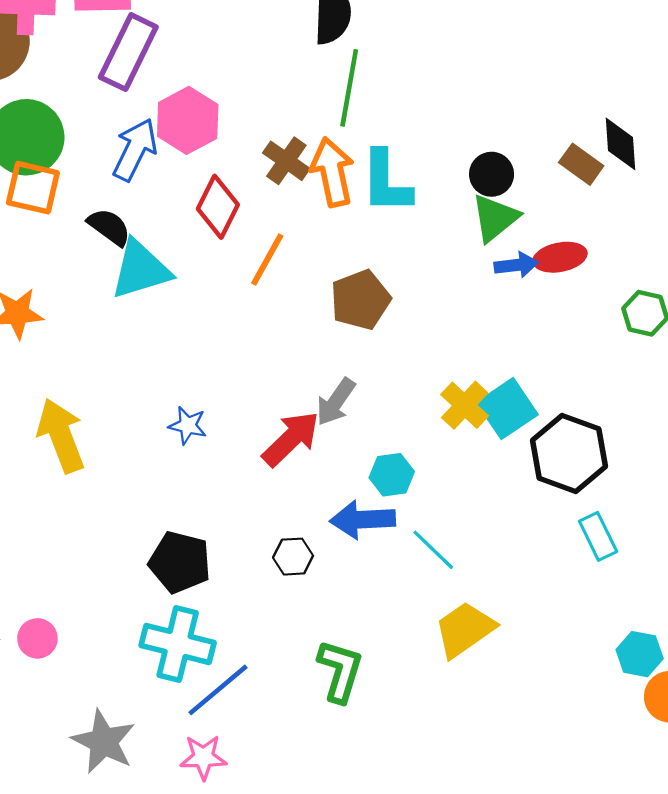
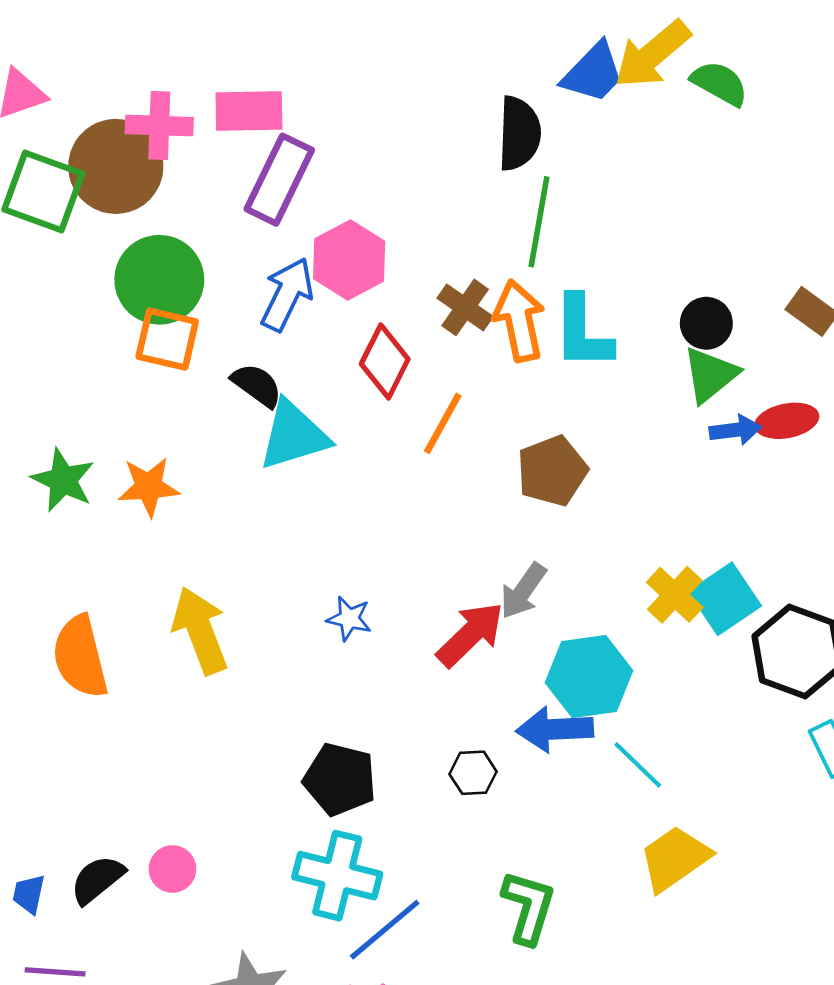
cyan hexagon: (392, 475) -> (589, 677), size x1.6

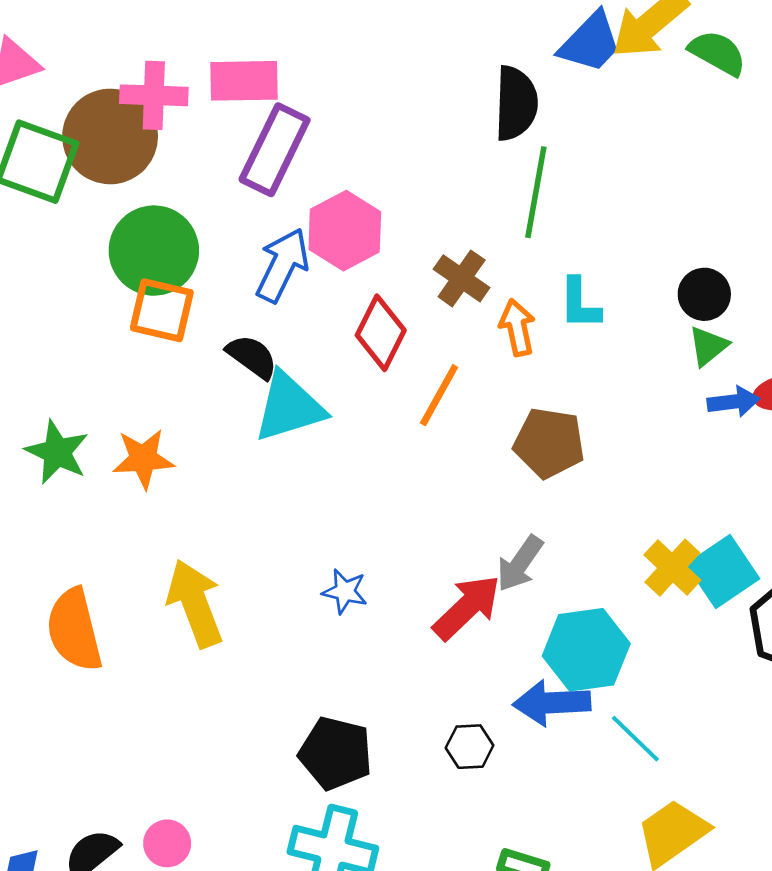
orange arrow: (519, 321) -> (517, 327), moved, size x0.7
cyan L-shape: (582, 332) -> (580, 304), size x0.7
green triangle: (710, 375) -> (708, 346), size x0.7
brown pentagon: (552, 471) -> (549, 443), turned 30

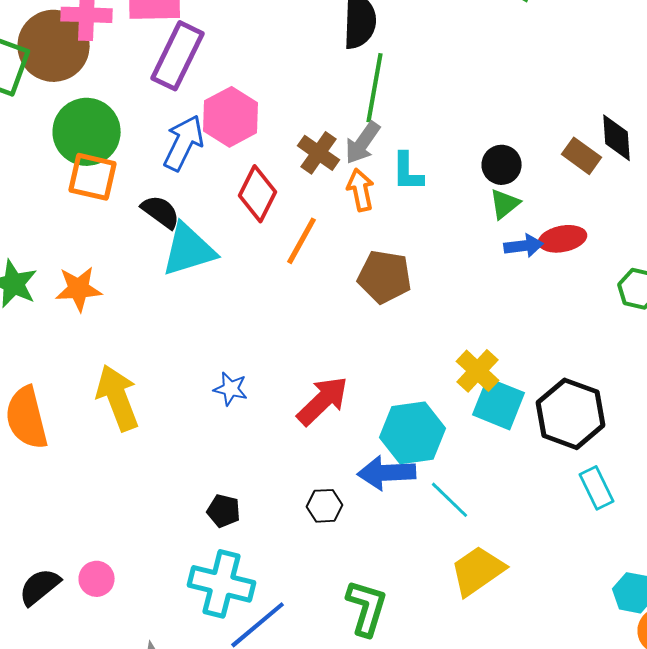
gray arrow: (520, 564) -> (363, 143), moved
cyan square: (723, 571) -> (499, 404), moved, turned -34
black pentagon: (336, 753) -> (224, 511), size x0.6

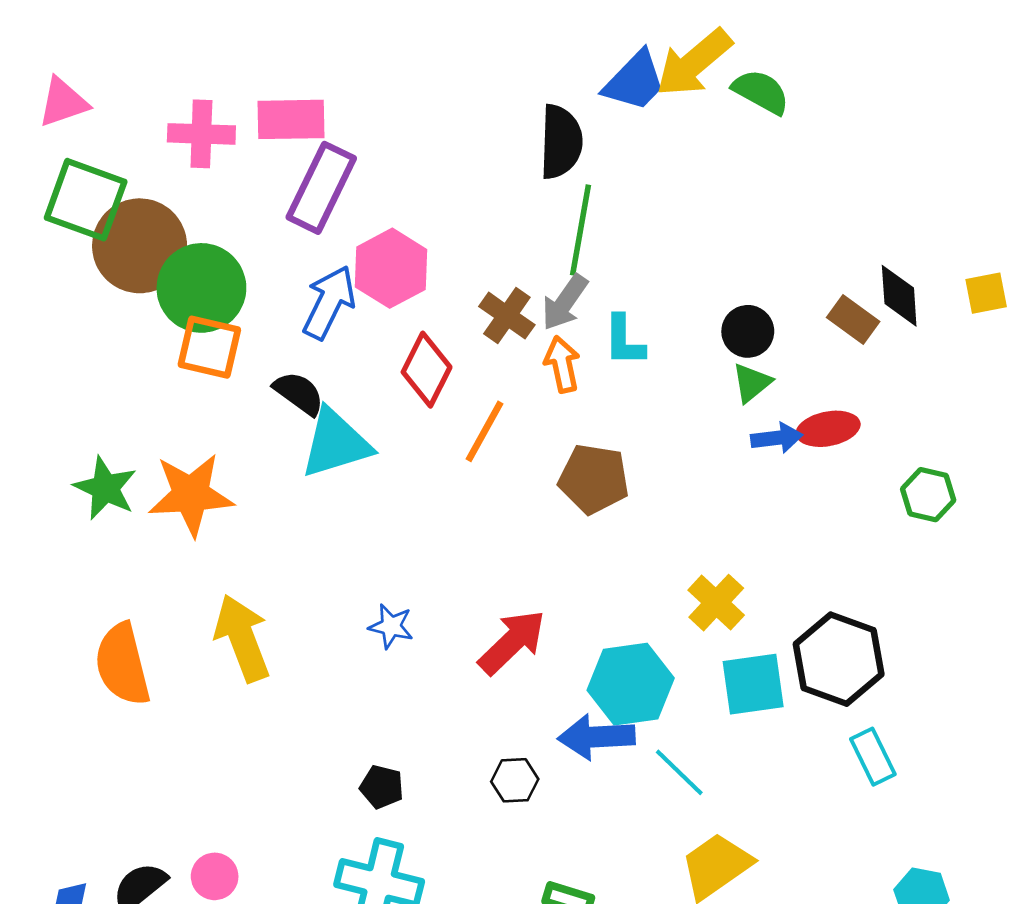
brown circle: (54, 46) -> (140, 246), moved
orange star: (79, 289) -> (191, 495), size x1.4
cyan square: (499, 404) -> (753, 684), moved, turned -30

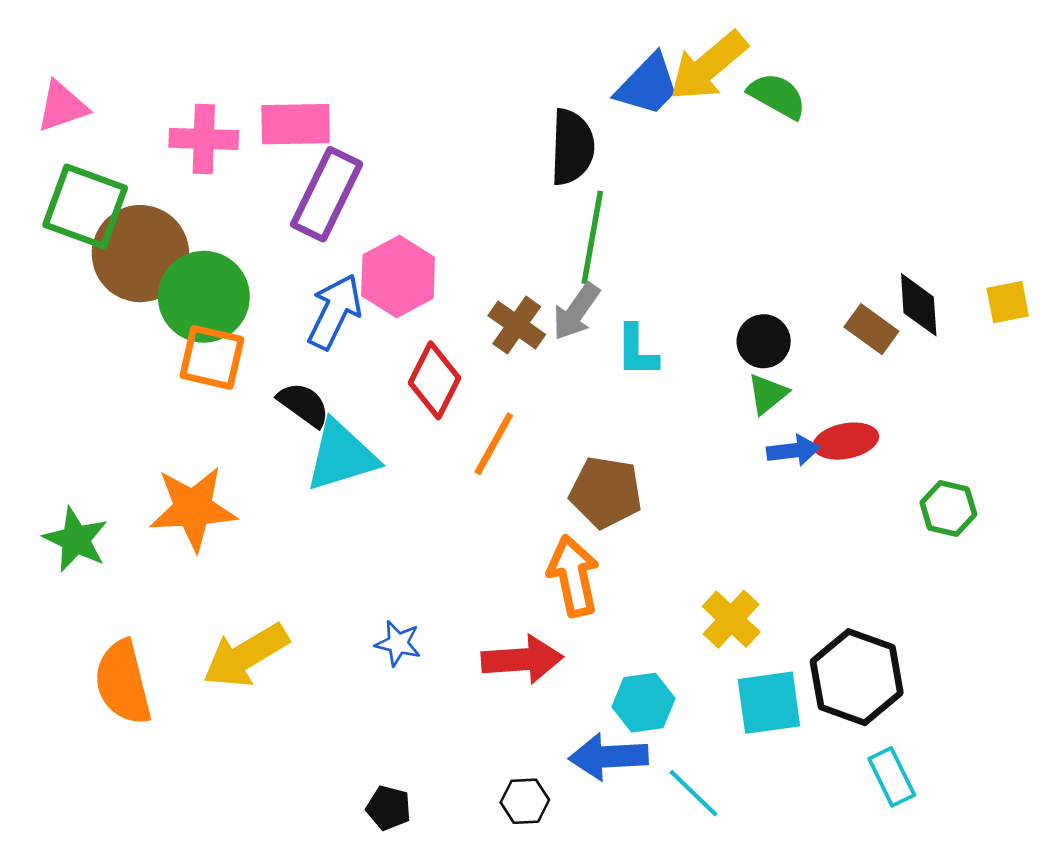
orange arrow: (562, 364) -> (573, 576), moved, size x1.4
green star: (105, 488) -> (76, 540), moved
yellow arrow: (242, 638) -> (246, 656), turned -100
red arrow: (512, 642) -> (522, 660), turned 40
cyan hexagon: (631, 684) -> (644, 703), size x0.7

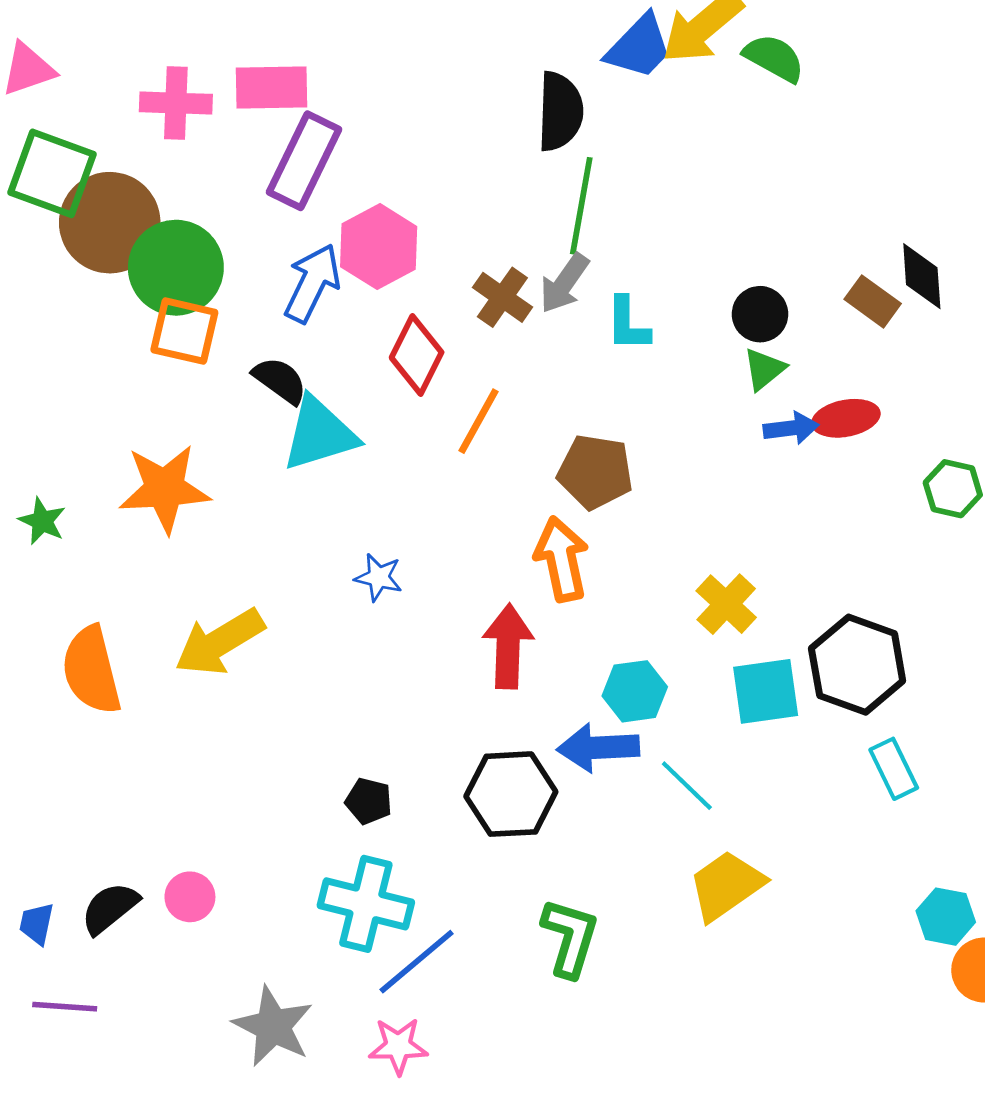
green star: (76, 540) -> (42, 521), size x0.7
blue star: (398, 643) -> (379, 577), moved
red arrow: (522, 660) -> (508, 646), turned -84
black hexagon: (525, 801) -> (511, 794), size x1.8

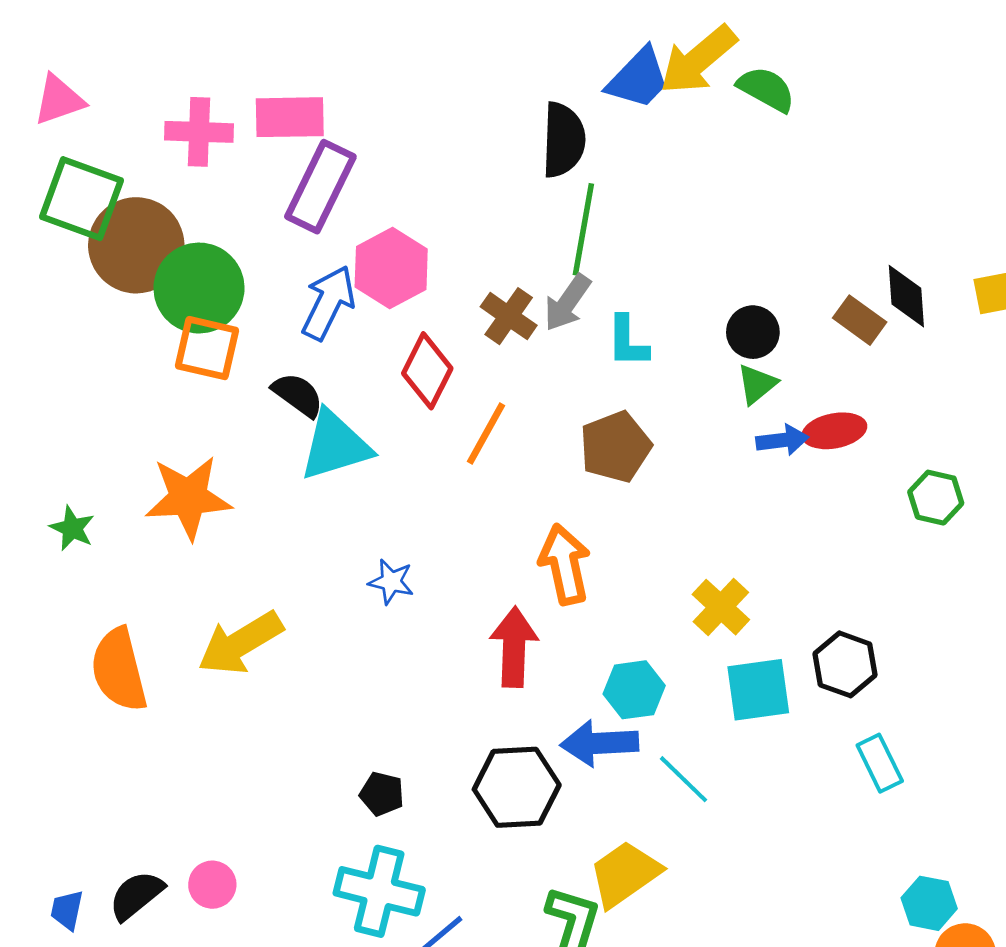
brown pentagon: (595, 472) -> (615, 447), moved, turned -30
black hexagon: (857, 665) -> (845, 664), size x0.7
yellow trapezoid: (726, 886) -> (625, 874), moved

